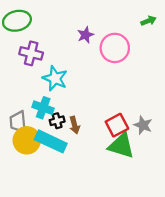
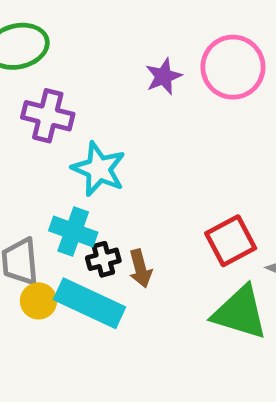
pink circle: (115, 48) -> (233, 67), moved
red square: (117, 125) -> (231, 241), moved
yellow circle: (27, 140) -> (39, 301), size x0.6

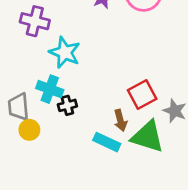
brown arrow: (140, 269) -> (120, 120), moved
cyan rectangle: (89, 303) -> (107, 142), moved, size x0.7

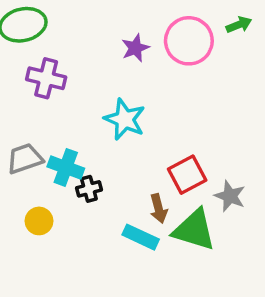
cyan star: (65, 52) -> (125, 119), moved
gray trapezoid: (19, 107) -> (25, 159), moved, turned 76

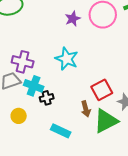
purple cross: (46, 78) -> (23, 62), moved
green triangle: (194, 230) -> (106, 121), turned -44
cyan rectangle: (141, 237) -> (61, 131), moved

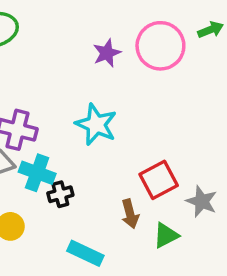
green triangle: (106, 121) -> (166, 235), size x0.6

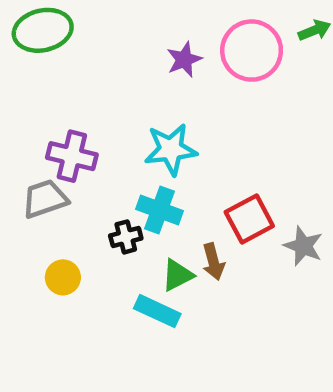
cyan star: (96, 124) -> (171, 149), turned -30
cyan cross: (37, 173) -> (159, 210), moved
green triangle: (166, 235) -> (177, 275), moved

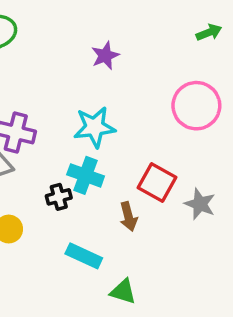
pink circle: (252, 51) -> (196, 106), moved
red square: (249, 219) -> (157, 183), turned -33
green triangle: (177, 275) -> (123, 292), moved, turned 44

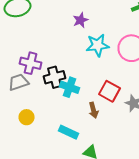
cyan star: (94, 127) -> (98, 45), moved
black cross: (59, 197) -> (54, 77), moved, size x1.5

